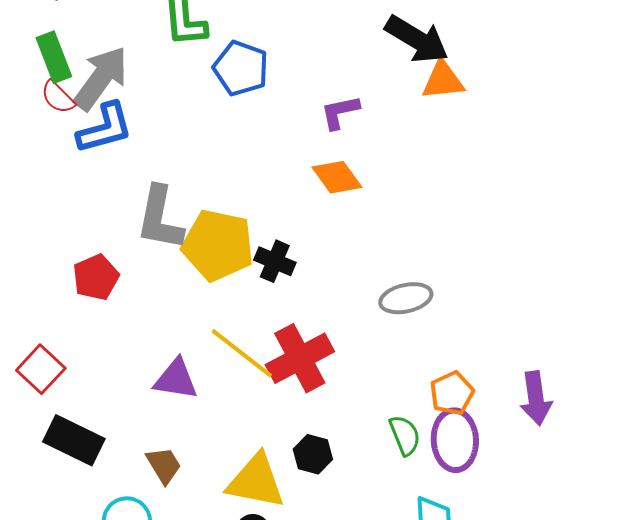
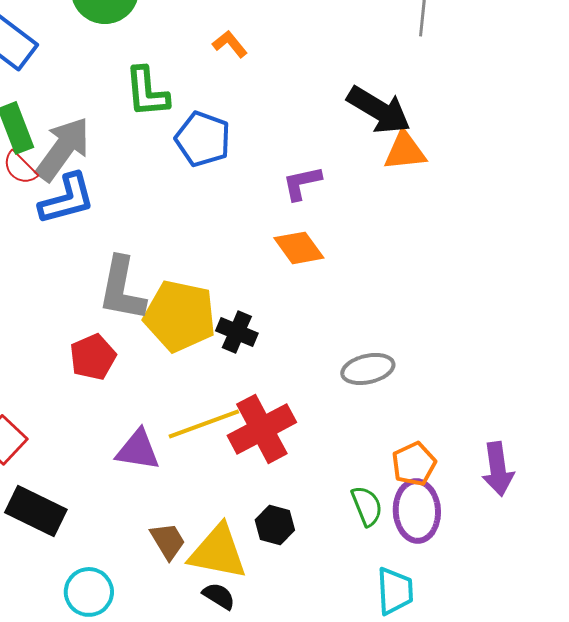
red pentagon: (96, 277) -> (93, 357), moved
yellow line: (242, 353) -> (204, 424), turned -58
brown trapezoid: (164, 465) -> (168, 541), moved

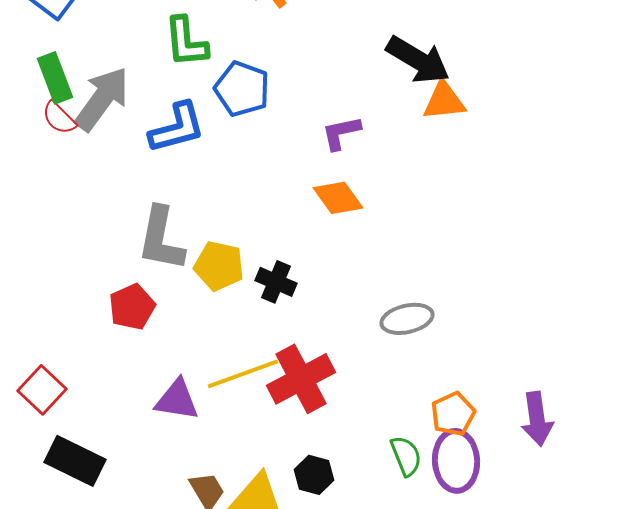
blue L-shape: (67, 199) -> (177, 128), moved
yellow pentagon: (180, 316) -> (219, 266), size x0.7

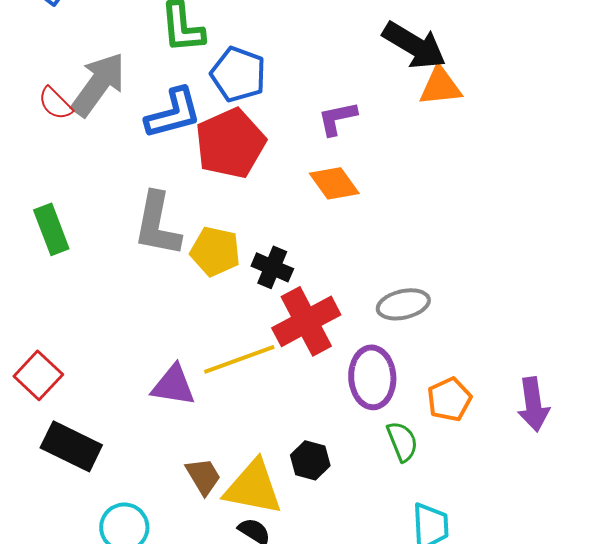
green rectangle: (55, 78) -> (51, 229), moved
red pentagon: (132, 307) -> (230, 143), moved, size x1.5
red cross: (301, 379) -> (306, 321), moved
purple ellipse: (456, 461) -> (372, 377), moved

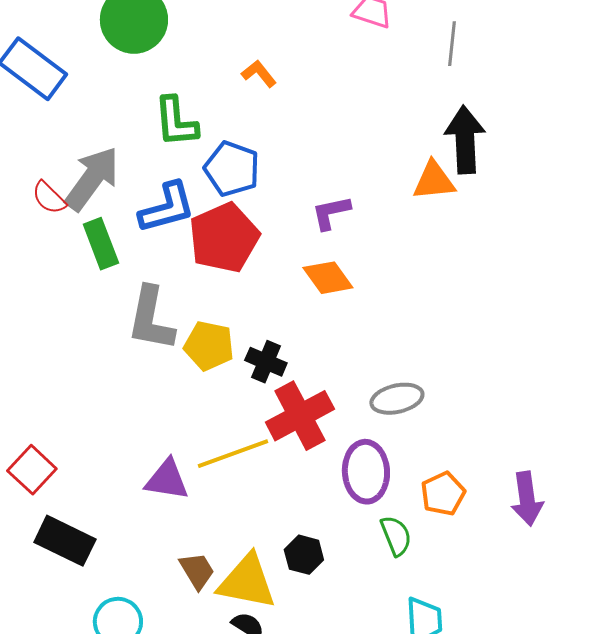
black arrow: (414, 45) -> (465, 140), moved, turned -124
green rectangle: (51, 229) -> (101, 244), moved

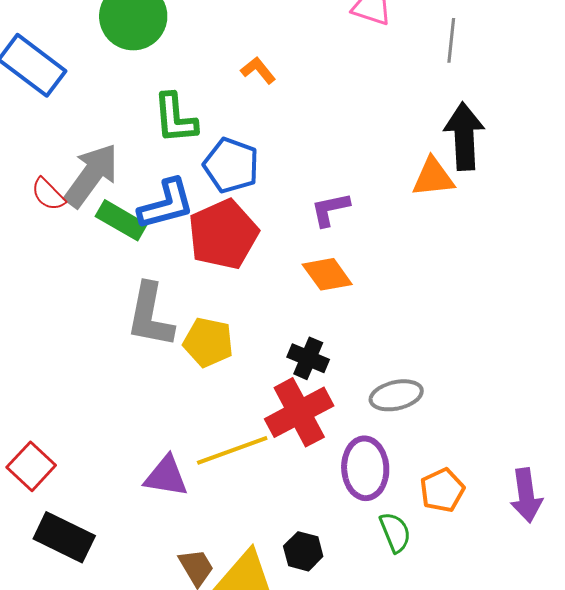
green rectangle: (101, 244) -> (121, 220), moved, turned -39
black cross: (266, 362) -> (308, 358), moved

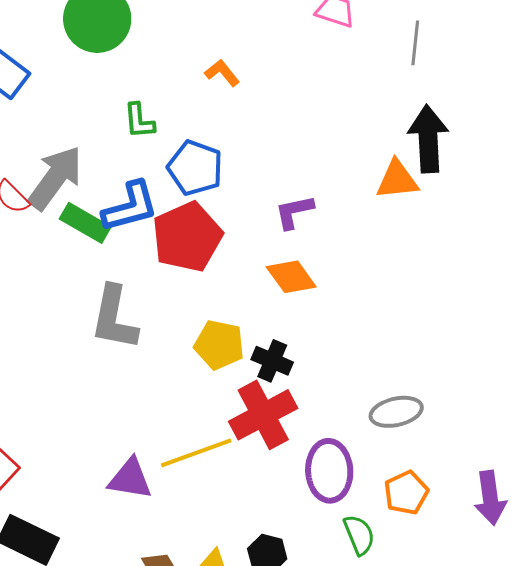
green L-shape: (175, 118) -> (139, 121), size x0.7
yellow pentagon: (208, 342) -> (219, 345), moved
gray ellipse: (396, 395) -> (396, 412), moved

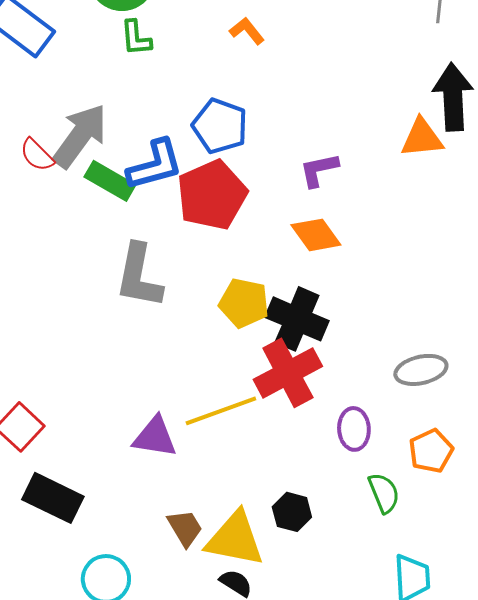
green L-shape: (139, 121) -> (136, 38), moved
black cross: (272, 361) -> (297, 319), size x1.5
purple ellipse: (329, 471) -> (354, 429), size x0.7

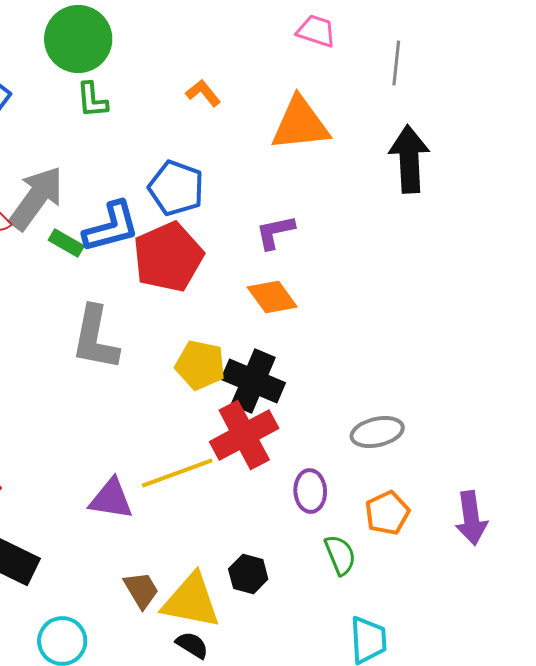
orange triangle: (422, 138) -> (300, 124), moved, size x1.4
green rectangle: (110, 181) -> (66, 243), size x0.7

